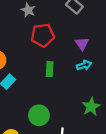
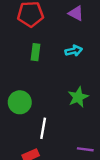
purple triangle: (82, 44) -> (76, 13), moved, turned -32

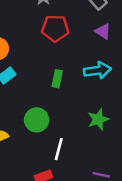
cyan arrow: (74, 51) -> (97, 70), size x1.5
green rectangle: (35, 52) -> (57, 79), moved

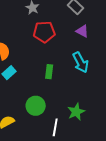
cyan arrow: (97, 70) -> (81, 62), turned 75
green star: (98, 119) -> (76, 112), moved

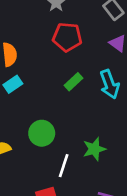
green rectangle: (49, 72) -> (73, 82), moved, turned 32

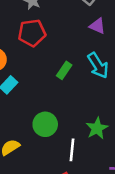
red pentagon: (67, 37) -> (32, 33), moved

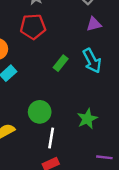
purple triangle: (97, 26) -> (94, 24), turned -42
white line: (72, 150) -> (51, 138), moved

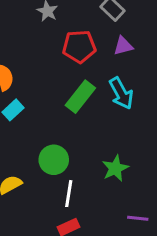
red pentagon: (33, 27) -> (79, 47), moved
green rectangle: (61, 63) -> (80, 97), size x1.5

